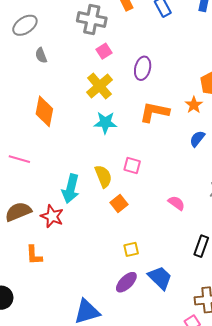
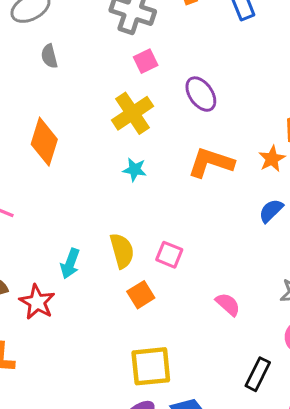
purple ellipse: (143, 68) -> (201, 94), turned -55
cyan star: (105, 123) -> (135, 170), size x0.7
pink square: (132, 165) -> (169, 255), moved
cyan arrow: (71, 189) -> (70, 264), size x0.7
yellow square: (131, 249) -> (151, 366), size x1.8

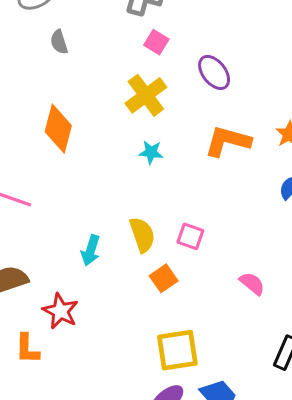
pink square: (146, 61) -> (156, 42), turned -30
red star: (37, 302) -> (60, 311), moved

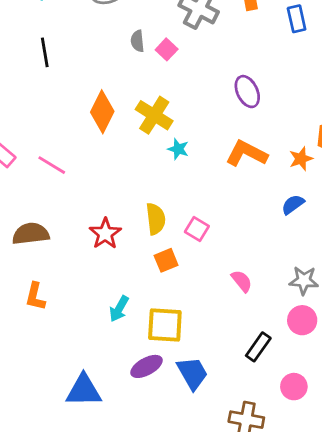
gray semicircle: (59, 42) -> (137, 41), moved
pink square: (156, 42) -> (167, 49), moved
yellow cross: (146, 95) -> (154, 115), moved, turned -33
cyan arrow: (91, 250) -> (119, 309), moved
red star: (60, 311) -> (105, 234), moved

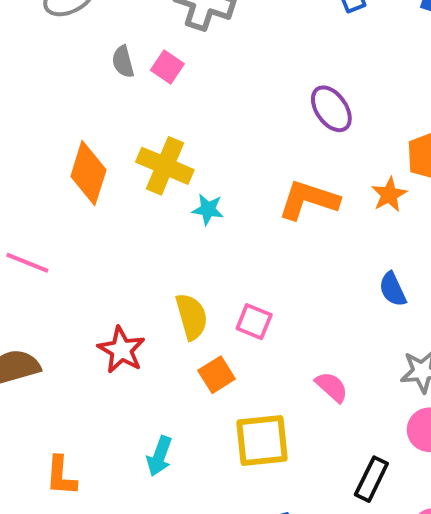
purple ellipse: (247, 92) -> (331, 109), moved
blue semicircle: (293, 204) -> (393, 289), moved, turned -70
orange L-shape: (35, 296) -> (61, 476), moved
yellow square: (165, 325) -> (262, 440), moved

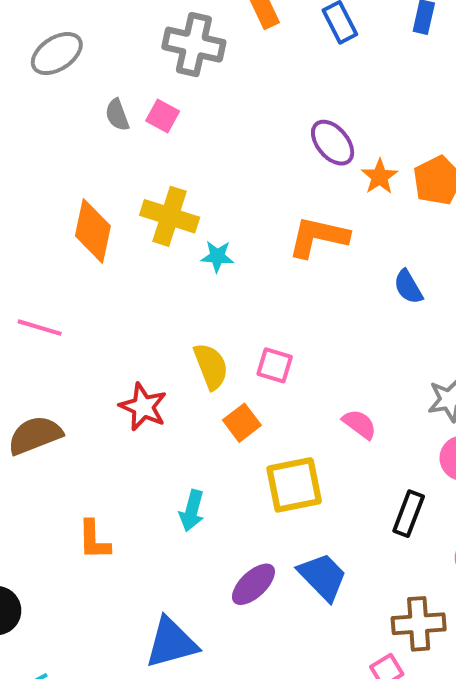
orange star: (389, 195) -> (380, 177), moved
blue semicircle: (393, 289) -> (408, 287), moved

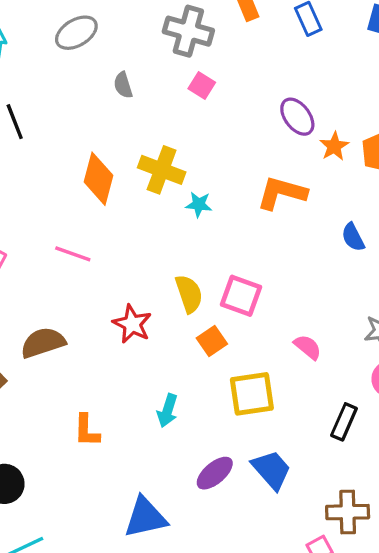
pink square: (163, 116) -> (202, 85), moved
pink line: (40, 328) -> (73, 254), moved
pink square: (275, 365) -> (241, 296), size x1.4

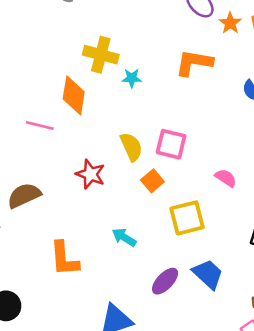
orange diamond: (98, 179) -> (74, 95), moved
cyan arrow: (167, 411) -> (124, 237), turned 110
orange L-shape: (87, 430) -> (64, 259), size x1.4

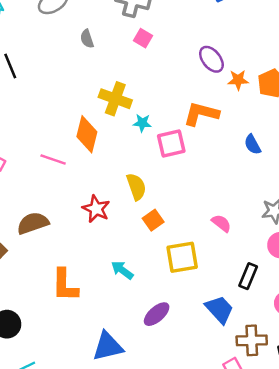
orange star: (230, 23) -> (238, 80), turned 30
pink square: (171, 144) -> (171, 143), moved, turned -32
blue trapezoid: (208, 274) -> (220, 309), moved

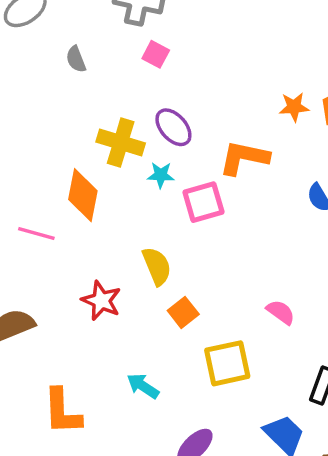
purple ellipse: (211, 59) -> (173, 127), moved

